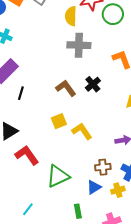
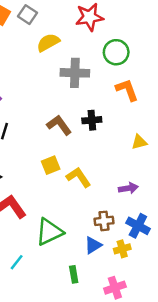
green circle: (113, 14) -> (116, 52), moved
yellow semicircle: (71, 16) -> (48, 42), moved, turned 60
black cross: (93, 84) -> (92, 120), turned 35
cyan line: (28, 209) -> (17, 262), moved

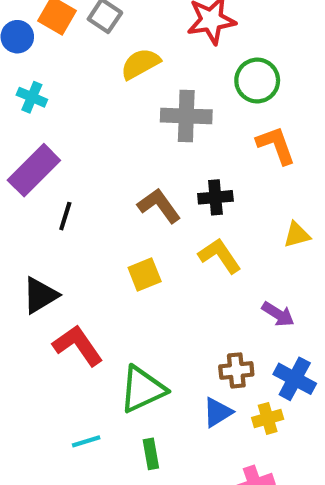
yellow L-shape: (79, 177) -> (220, 256), moved
purple arrow: (128, 188) -> (278, 314), turned 42
cyan line: (17, 262) -> (86, 441), turned 35
green rectangle: (74, 274) -> (151, 454), moved

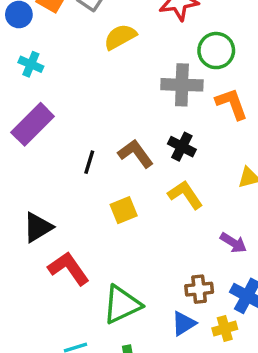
gray cross: (186, 116) -> (182, 85), moved
black cross: (215, 197) -> (182, 147), turned 32
black line: (65, 216) -> (89, 162), moved

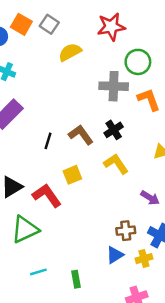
black cross: (182, 147) -> (114, 130), turned 30
red L-shape: (69, 268) -> (47, 195), moved
green triangle: (122, 305) -> (25, 229), moved

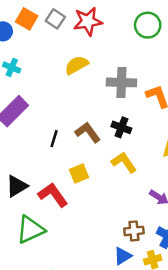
red star: (111, 27) -> (88, 21), moved
yellow semicircle: (70, 52) -> (77, 65), moved
green circle: (138, 62) -> (148, 25), moved
black cross: (114, 130) -> (121, 127), turned -36

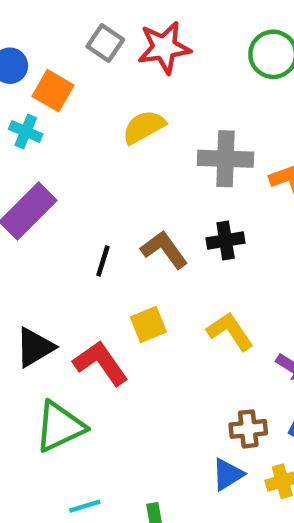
orange square: (27, 19) -> (53, 91), moved
black cross: (121, 127) -> (226, 241), turned -30
yellow L-shape: (124, 162) -> (230, 331), moved

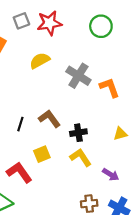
gray square: (105, 43) -> (21, 21), turned 35
gray cross: (226, 159) -> (78, 76), turned 30
black cross: (226, 241) -> (78, 133), moved

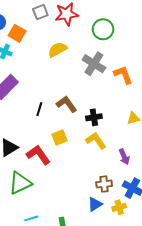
green circle: (101, 26) -> (103, 29), moved
purple arrow: (111, 175) -> (124, 157), turned 35

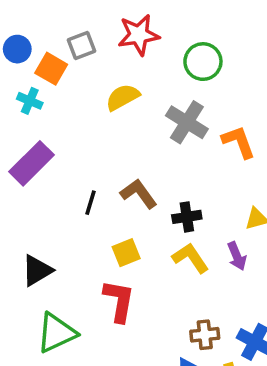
gray square: (40, 12) -> (82, 45), moved
red L-shape: (38, 155) -> (119, 301), moved, turned 45
purple arrow: (124, 157) -> (237, 256), moved

